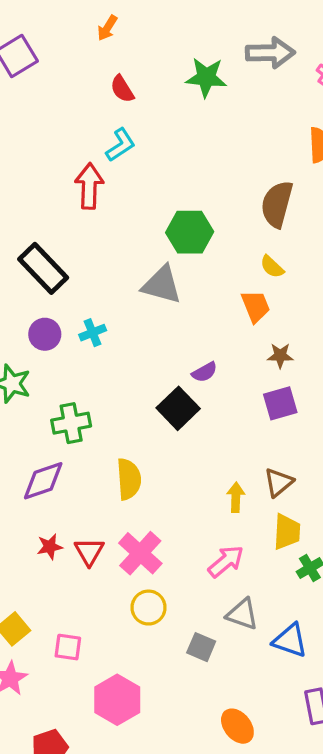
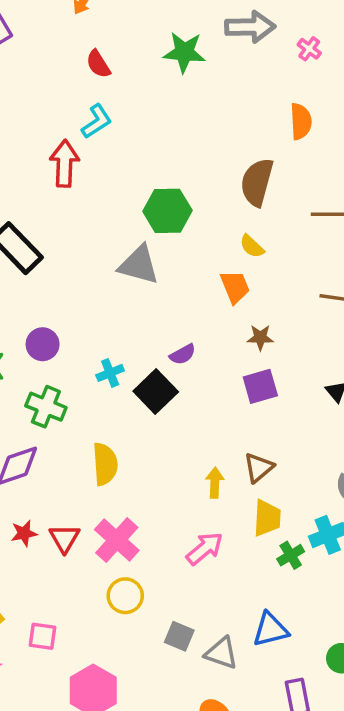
cyan cross: (93, 333) -> (110, 373), moved
purple circle: (45, 334) -> (43, 344), moved
green cross: (71, 423) -> (46, 407), turned 33
gray triangle: (242, 614) -> (221, 653), moved
blue triangle: (290, 640) -> (270, 629), turned -33

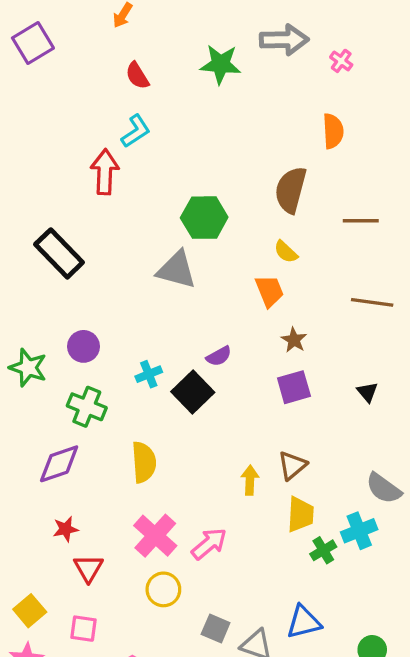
brown star: (260, 337) -> (294, 340), turned 30
red triangle: (64, 538) -> (88, 568), moved
pink arrow: (205, 548) -> (209, 544), moved

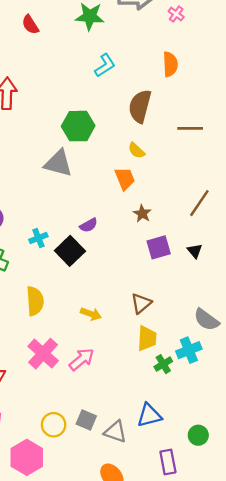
cyan L-shape: (136, 131) -> (105, 65), moved
brown line: (372, 302) -> (199, 203), moved, turned -64
purple square: (294, 387) -> (159, 247), moved
yellow arrow: (250, 480) -> (91, 314), moved, turned 108
yellow circle: (163, 589) -> (54, 425), moved

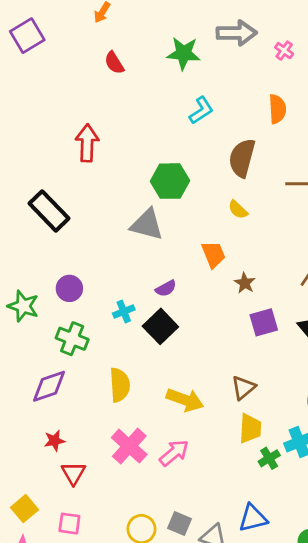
orange trapezoid: (125, 179) -> (213, 254), moved
purple semicircle: (89, 225) -> (166, 288), moved
yellow arrow: (91, 314) -> (185, 400), size x1.5

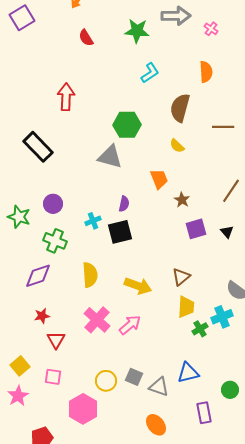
purple semicircle: (166, 288) -> (124, 204), turned -49
black square: (160, 326) -> (120, 232), turned 30

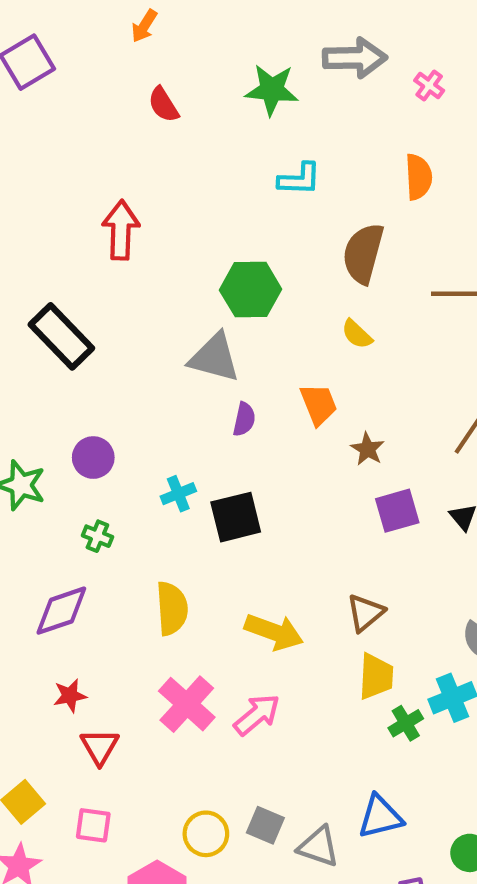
cyan L-shape: (150, 73) -> (299, 179), turned 35
purple semicircle: (124, 204) -> (244, 419), moved
green cross: (55, 241) -> (97, 536), size x0.6

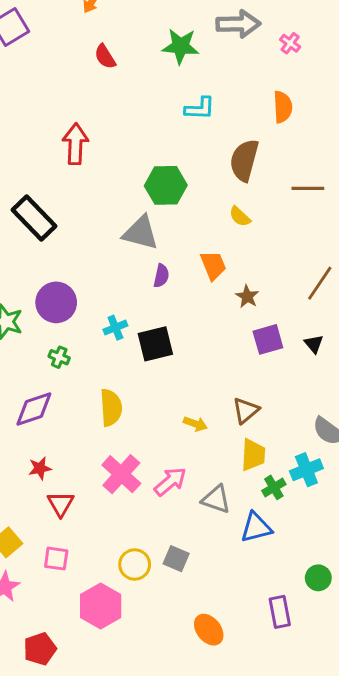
purple circle: (93, 458) -> (56, 302), size x1.4
yellow arrow: (274, 632) -> (195, 424), moved, size x0.6
blue triangle: (380, 817) -> (256, 527), moved
gray triangle: (319, 847) -> (216, 499), moved

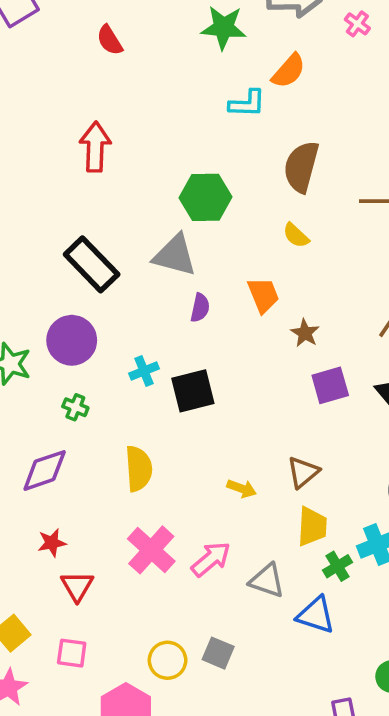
red semicircle: (105, 57) -> (110, 40), moved
orange semicircle: (283, 107) -> (289, 71), moved, turned 44
black rectangle: (34, 218) -> (92, 264), moved
blue triangle: (256, 527) -> (316, 615), turned 32

